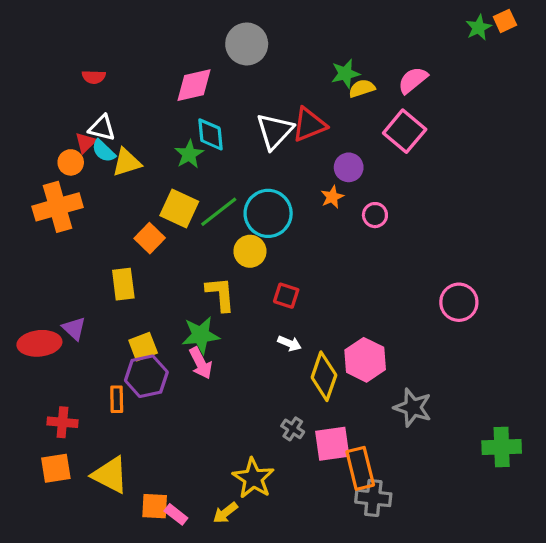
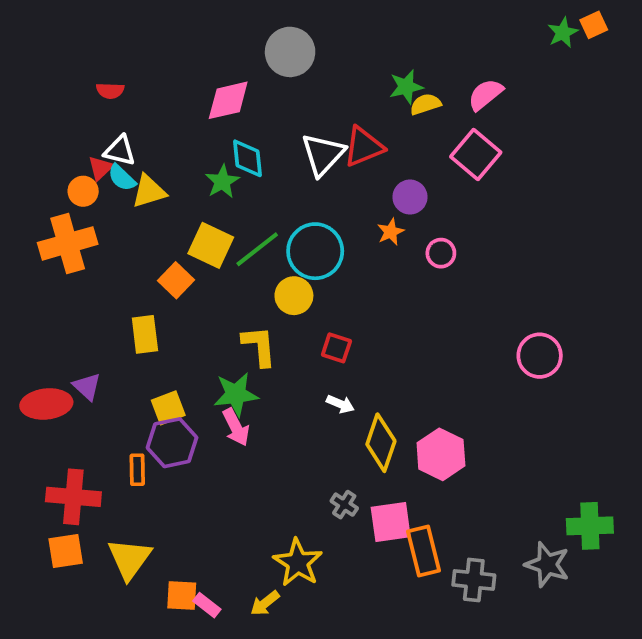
pink hexagon: (365, 360) -> (441, 454), moved
gray star: (413, 408) -> (547, 565), moved
red cross: (62, 422) -> (73, 497), size x1.5
yellow triangle: (110, 475) -> (130, 559), turned 39
gray cross: (373, 498) -> (474, 580), moved

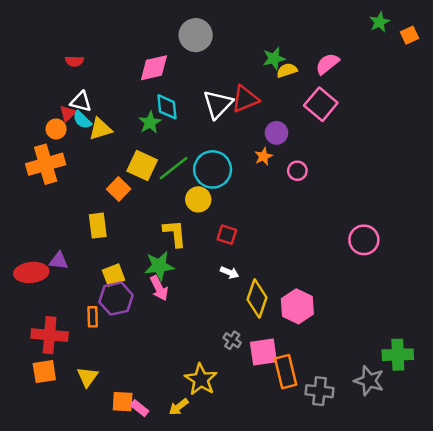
orange square: (594, 25) -> (410, 35), moved
purple triangle: (87, 387) -> (59, 261), turned -36
yellow triangle: (130, 559) -> (87, 377), size x0.7

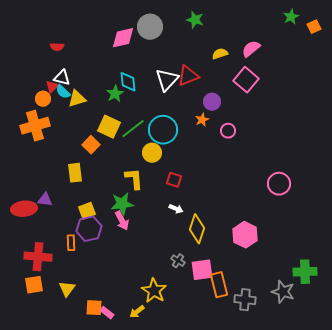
green star: (274, 59) -> (195, 20), moved, turned 30
pink diamond: (154, 68) -> (123, 38), moved
pink hexagon: (297, 306) -> (245, 235), moved

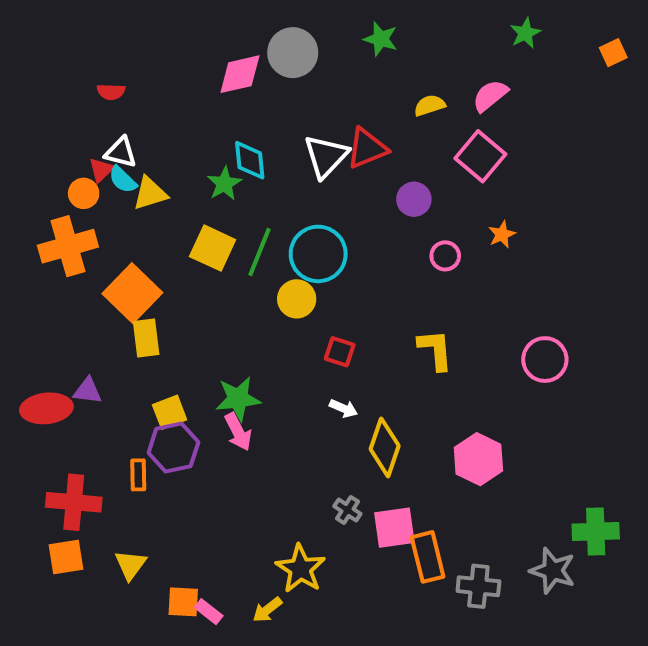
green star: (291, 17) -> (525, 33), moved
orange star: (202, 120) -> (502, 234), moved
green line: (133, 129) -> (259, 252), turned -30
orange square: (91, 145) -> (132, 293), moved, size x1.6
yellow L-shape: (134, 179) -> (435, 350), moved

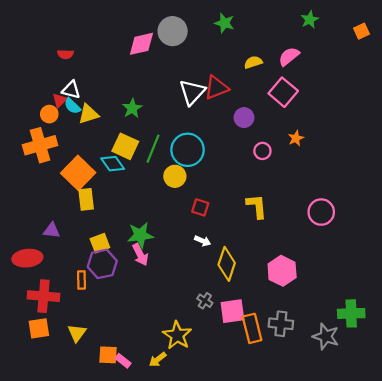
cyan diamond: (250, 160) -> (113, 164), moved, turned -30
red ellipse: (46, 408) -> (27, 258), moved
gray cross: (478, 586) -> (281, 324), moved

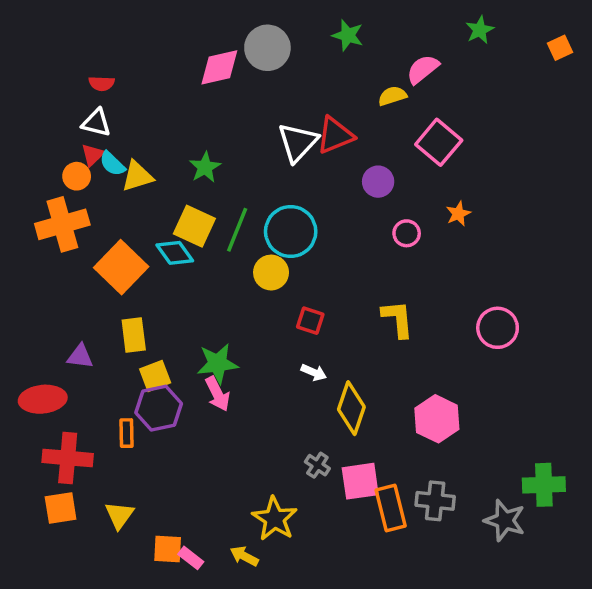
pink semicircle: (289, 56) -> (423, 69), moved
white triangle: (71, 90) -> (96, 123), moved
yellow rectangle: (86, 199) -> (134, 335), moved
yellow arrow: (158, 360) -> (244, 556), turned 66

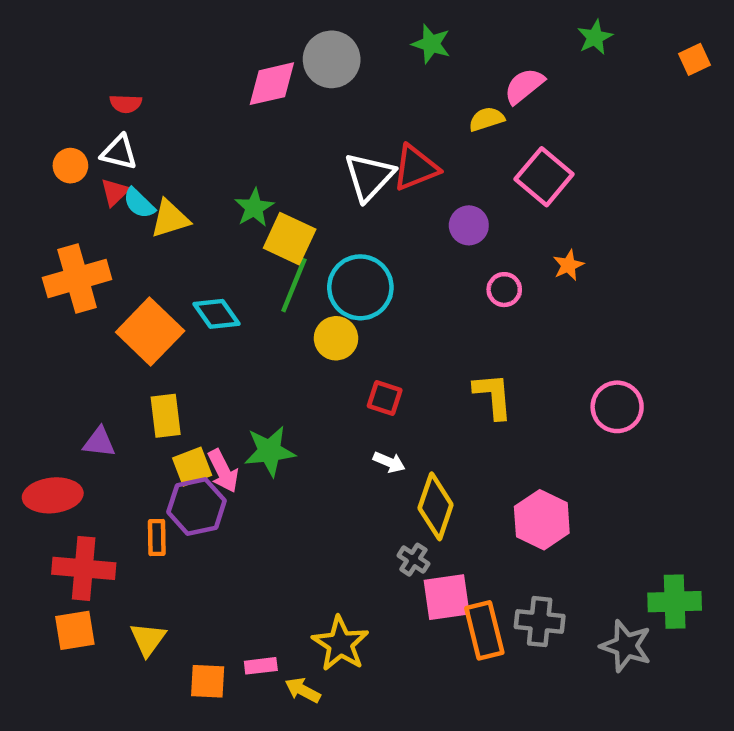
orange circle: (77, 176) -> (70, 166), moved
yellow square: (194, 226) -> (290, 239), moved
pink arrow: (218, 394) -> (223, 471), moved
gray cross: (317, 465) -> (413, 560), moved
pink rectangle: (191, 558) -> (261, 666), moved, turned -45

